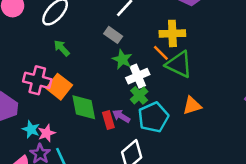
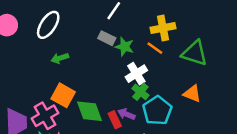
green arrow: (62, 48) -> (60, 58), turned -56
green star: (122, 59) -> (124, 47), moved
green triangle: (179, 64) -> (195, 53), moved
pink cross: (37, 80) -> (45, 116), moved, turned -35
orange triangle: (192, 106) -> (192, 94), turned 48

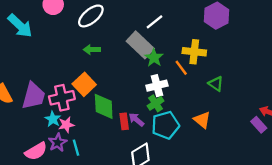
gray rectangle: (107, 38) -> (140, 45), size x1.6
green triangle: (195, 53) -> (216, 84), size x0.6

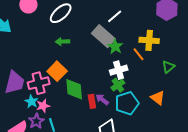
green triangle: (216, 84) -> (168, 67), turned 48

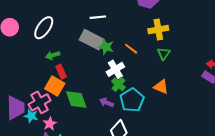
white line: (115, 16) -> (98, 17), turned 49
yellow cross: (149, 40) -> (158, 30), moved
cyan star: (31, 101) -> (31, 116), moved
red rectangle: (92, 101) -> (61, 72), moved

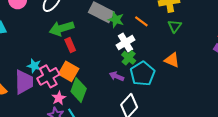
green arrow: (53, 55) -> (62, 28), size x1.6
orange square: (55, 86) -> (69, 71), moved
green diamond: (76, 99) -> (79, 90), moved, turned 40
cyan star: (31, 116) -> (34, 66), moved

